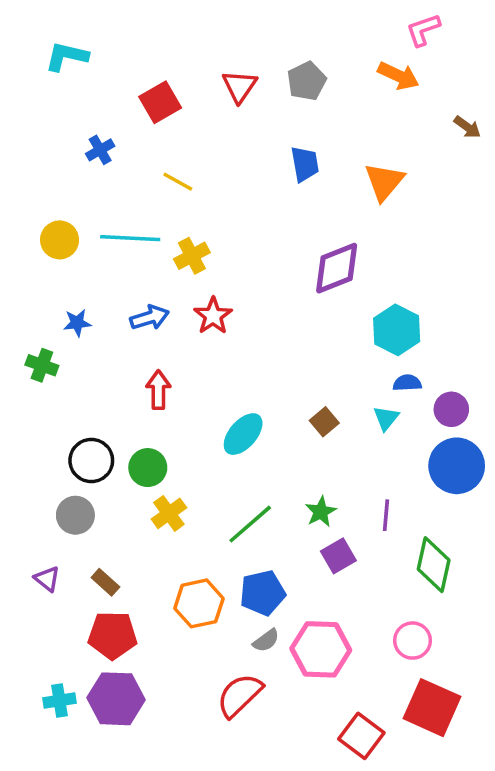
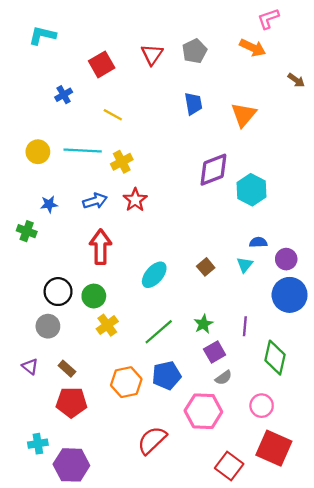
cyan hexagon: (397, 330) -> (252, 190), moved
red arrow: (158, 390) -> (101, 247), size x1.4
gray semicircle: (266, 641) -> (224, 378), moved
purple hexagon: (116, 699) -> (71, 465), moved

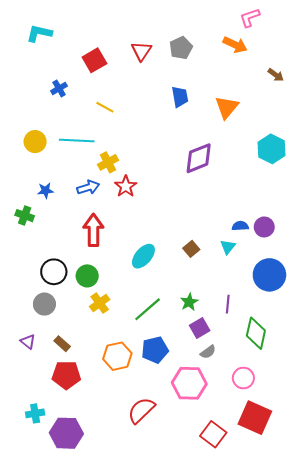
yellow cross: (122, 162) -> (108, 162), moved
cyan hexagon: (252, 190) -> (272, 149), moved
purple circle: (286, 259) -> (264, 227), moved

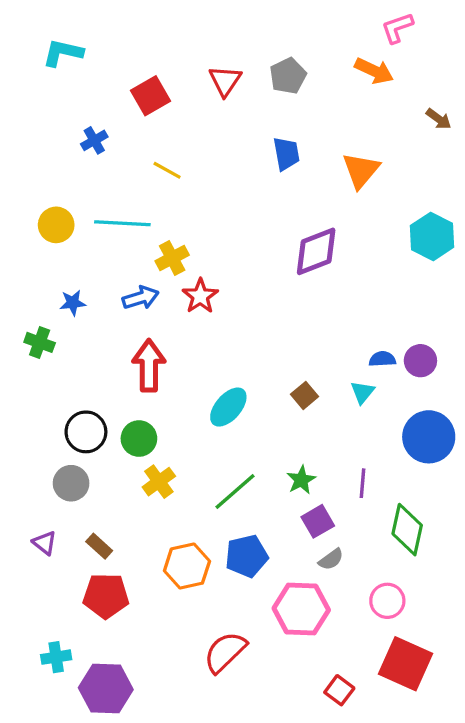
red square: (213, 434) -> (339, 690), size x0.7

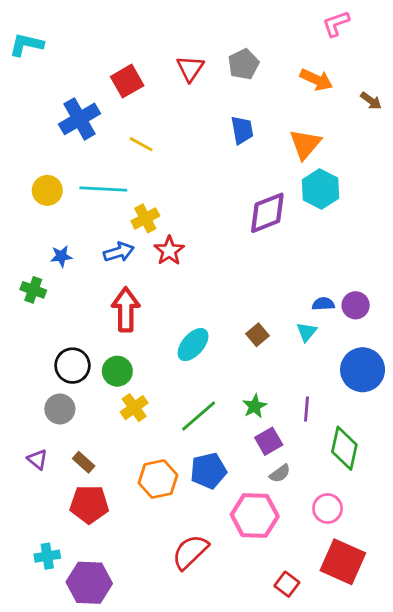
cyan L-shape: (63, 53) -> (26, 45), moved
orange arrow: (374, 71) -> (316, 80), moved
blue cross: (94, 140) -> (79, 119), size x1.8
cyan hexagon: (432, 236) -> (321, 189), moved

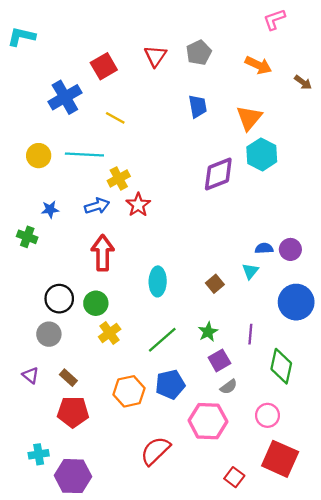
brown square: (257, 335) -> (215, 284), moved
cyan ellipse: (193, 345) -> (158, 281), turned -40

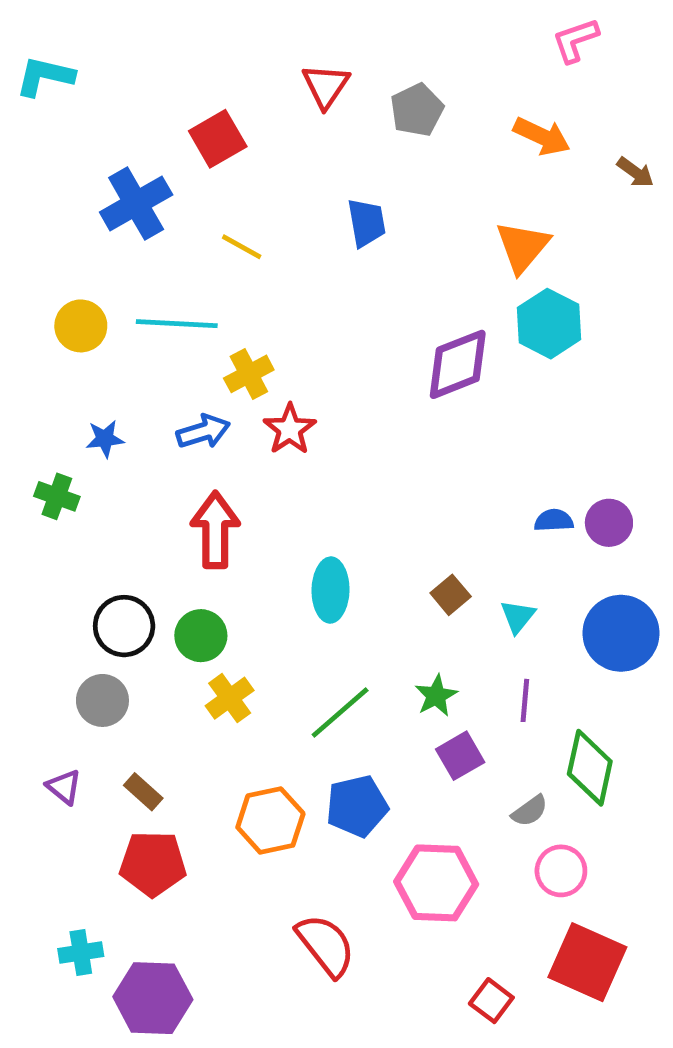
red triangle: (155, 56) -> (326, 86), moved
blue trapezoid: (198, 106) -> (367, 223), moved
cyan triangle: (250, 271) -> (518, 616), moved
gray semicircle: (229, 387) -> (530, 811), moved
red semicircle: (155, 451) -> (326, 945), turned 96

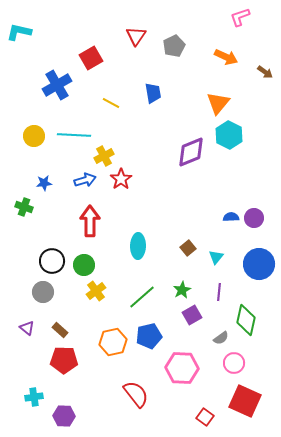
yellow line: (242, 247) -> (111, 103), moved
purple hexagon: (153, 998) -> (64, 416), size x0.7

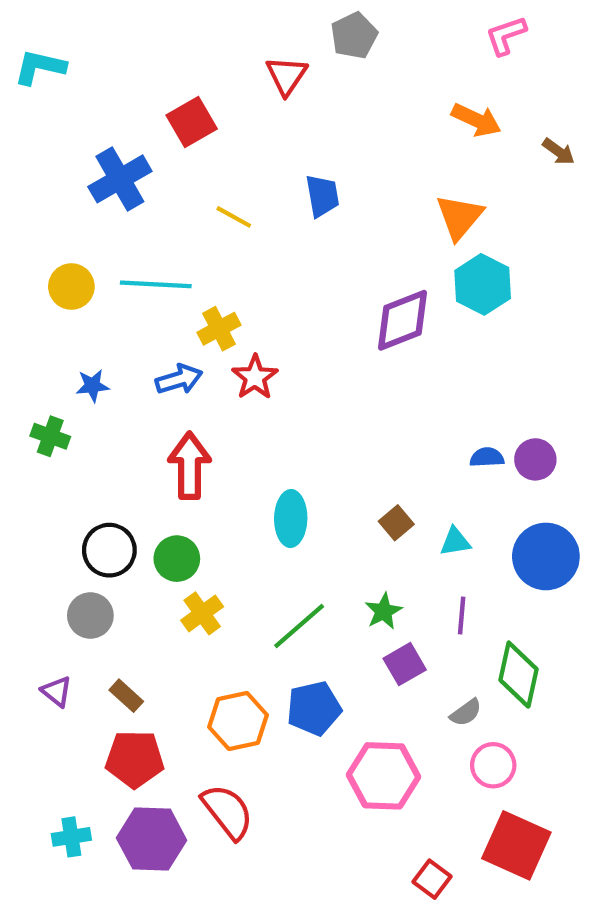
gray pentagon: (174, 46) -> (354, 36), moved
cyan triangle: (216, 257) -> (455, 542), turned 42
red semicircle: (136, 394) -> (227, 812), moved
purple hexagon: (64, 416) -> (152, 839), moved, size x1.4

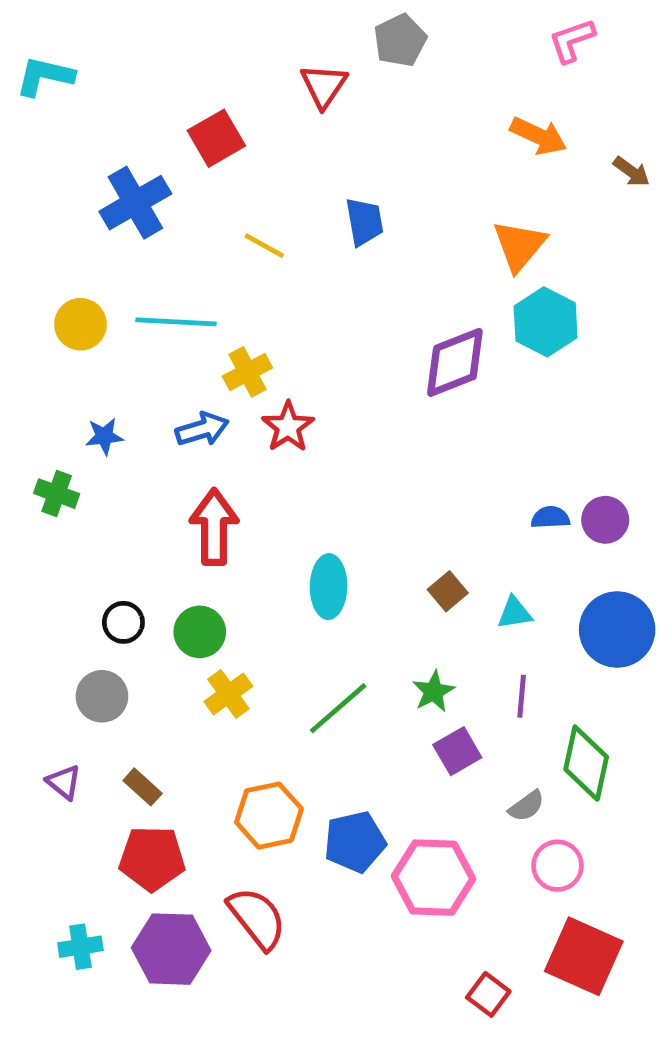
black circle: (109, 550) -> (123, 622), size x0.7
blue pentagon: (314, 708) -> (355, 842), moved

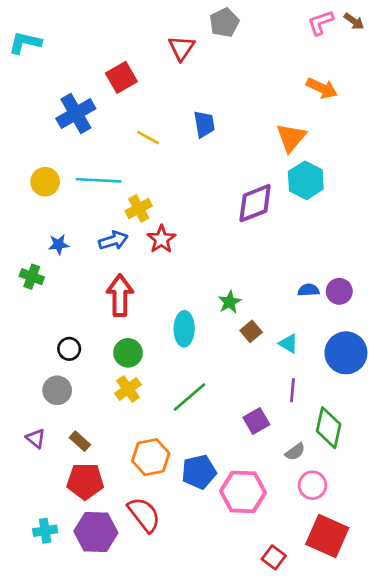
orange arrow: (538, 136) -> (322, 88), moved
brown arrow: (631, 172) -> (354, 21), moved
cyan triangle: (515, 613) -> (288, 343), turned 40
green circle: (200, 632) -> (128, 353), moved
green star: (433, 692) -> (230, 302), moved

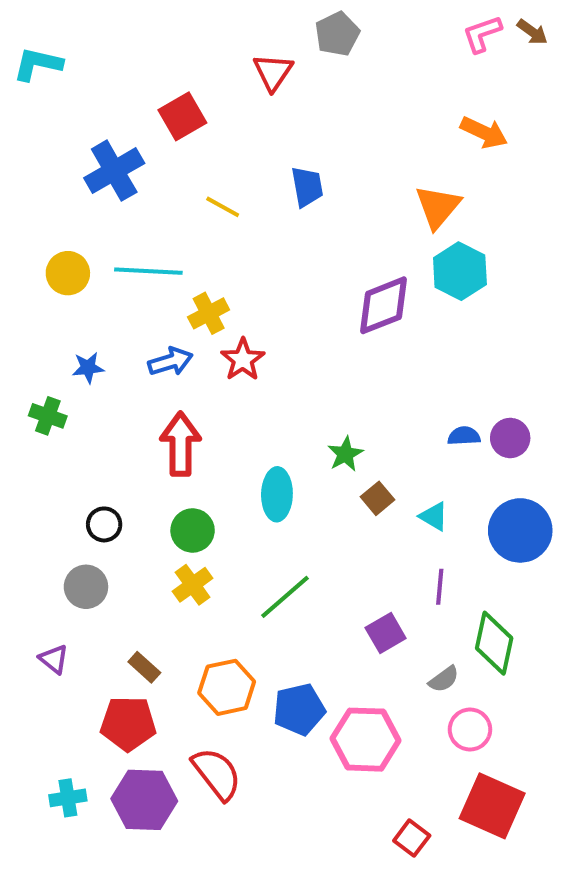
brown rectangle: (80, 441) -> (144, 667), moved

